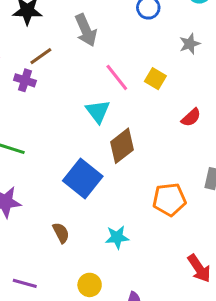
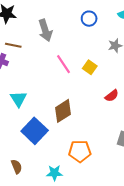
brown line: (41, 56) -> (13, 45), turned 42
cyan triangle: (98, 111) -> (19, 99), moved
orange pentagon: (169, 199) -> (80, 151), moved

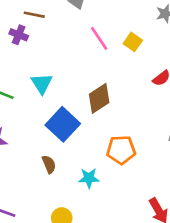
brown semicircle: (17, 167) -> (49, 164), moved

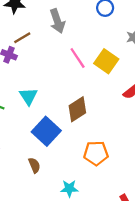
brown line: (34, 15) -> (22, 38), turned -42
yellow square: (133, 42) -> (106, 61), size x1.5
cyan star: (89, 178) -> (69, 188), moved

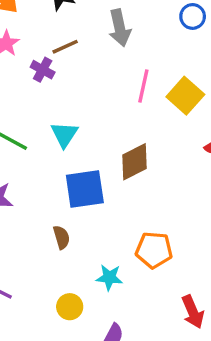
pink line: (78, 58) -> (143, 86), turned 40
blue square: (46, 131) -> (85, 189), turned 32
orange pentagon: (96, 153) -> (154, 250), moved

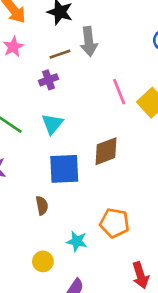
gray arrow: (120, 28) -> (89, 41), moved
purple cross: (43, 70) -> (48, 80), moved, turned 36
pink line: (143, 86) -> (119, 92), turned -40

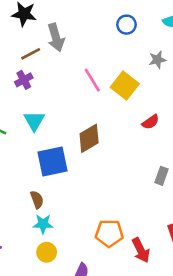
orange pentagon: (114, 223) -> (109, 233), moved
cyan star: (77, 241) -> (43, 224), moved

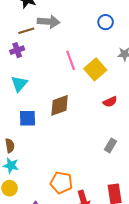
gray arrow: (56, 37) -> (48, 22), turned -80
blue square: (52, 162) -> (27, 118), size x0.7

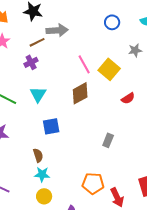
brown diamond: (60, 105) -> (80, 93), moved
gray rectangle: (111, 145) -> (108, 140), moved

